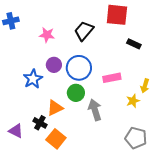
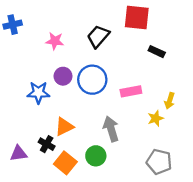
blue star: (33, 79) -> (38, 93), turned 30
green circle: (76, 93) -> (96, 156), moved
purple triangle: (16, 131) -> (18, 153), turned -35

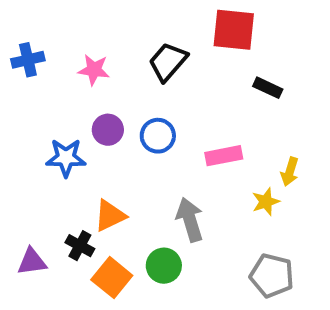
blue cross: (13, 25) -> (28, 60), moved
blue circle: (92, 80) -> (158, 136), size x0.7

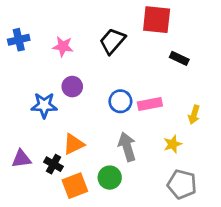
blue circle: (158, 136) -> (120, 101), moved
yellow star: (266, 202) -> (173, 144), moved
purple triangle: (32, 262) -> (21, 159), moved
orange square: (112, 278) -> (75, 186), turned 30

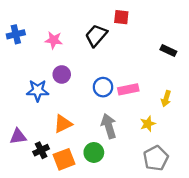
red square: (157, 20) -> (121, 17), moved, size x0.6
black rectangle: (179, 58) -> (168, 50), moved
black cross: (54, 164) -> (41, 150), moved, turned 35
gray pentagon: (182, 184) -> (156, 158), turned 30

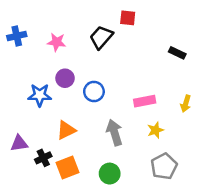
blue circle: (103, 87) -> (94, 91), moved
pink rectangle: (128, 89) -> (145, 101), moved
yellow arrow: (166, 99) -> (186, 104), moved
green circle: (94, 152) -> (110, 174), moved

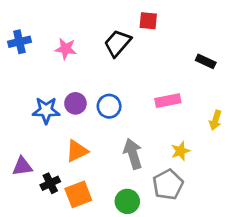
purple circle: (65, 78) -> (75, 103), moved
pink rectangle: (145, 101) -> (168, 101), moved
gray pentagon: (164, 166) -> (168, 185), moved

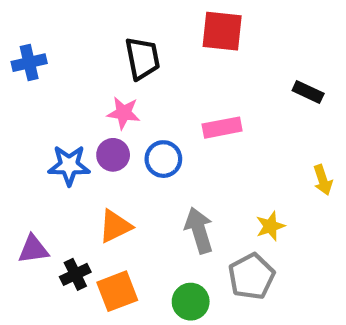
red square: (148, 21) -> (222, 31), size x1.5
black trapezoid: (117, 43) -> (142, 58), moved, turned 128
pink star: (66, 49) -> (124, 113), moved
pink rectangle: (168, 101) -> (222, 128), moved
yellow arrow: (215, 120) -> (323, 180), turned -36

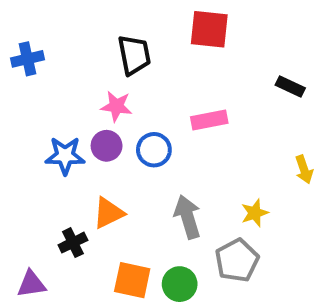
purple triangle: (33, 249) -> (31, 284), moved
black cross: (75, 274) -> (73, 243), moved
orange square: (117, 291) -> (132, 280), moved, turned 33

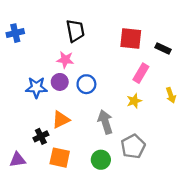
red square: (209, 29) -> (131, 39), moved
pink rectangle: (209, 120) -> (141, 73), moved, turned -48
yellow star: (255, 213) -> (134, 101), moved
orange square: (132, 280) -> (60, 158), moved

